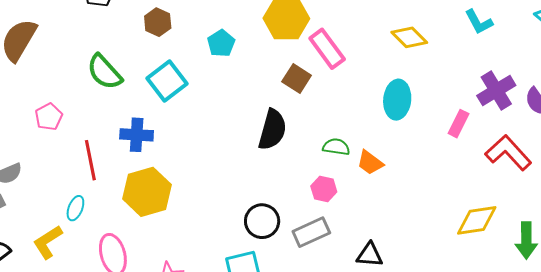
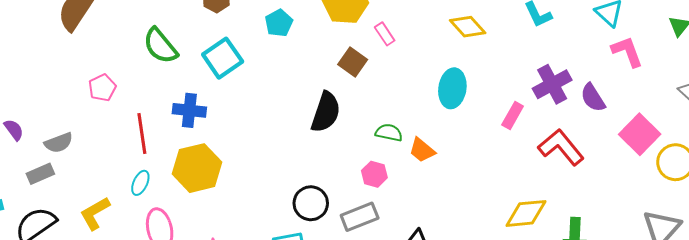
pink rectangle: (327, 49) -> (385, 34), size x0.6
cyan ellipse: (75, 208) -> (140, 183), moved

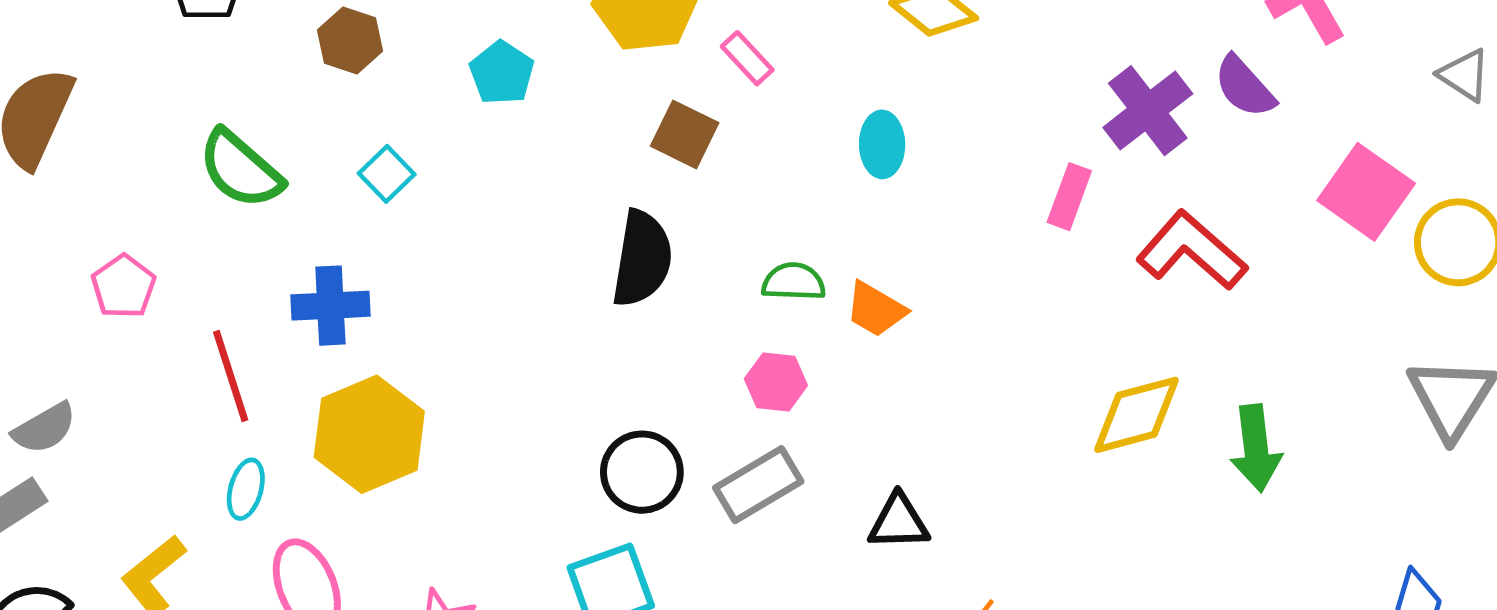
cyan square: (223, 58) -> (387, 174), size x0.6
cyan ellipse: (452, 88) -> (882, 144), moved, size x0.7
purple semicircle: (593, 98) -> (1244, 87), moved

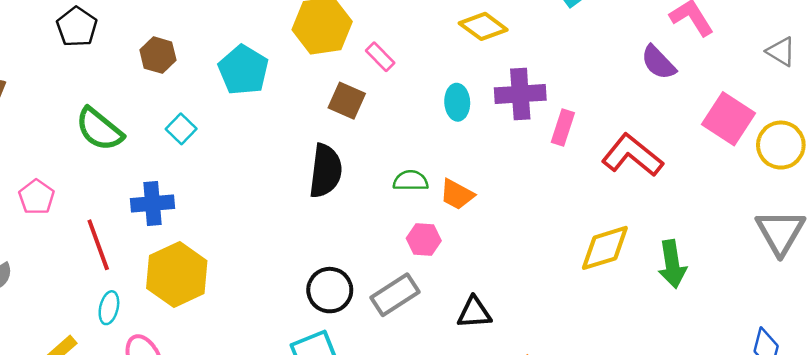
cyan pentagon: (502, 73) -> (243, 70), size x1.4
purple cross: (1148, 111) -> (520, 94), moved, turned 36
pink hexagon: (776, 382) -> (424, 240), moved

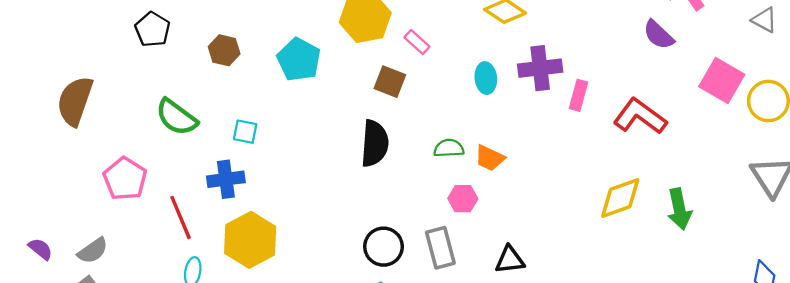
cyan square: (181, 129) -> (245, 132), moved, turned -30
pink pentagon: (36, 197) -> (125, 179), size x1.4
gray rectangle: (395, 295) -> (440, 248), turned -69

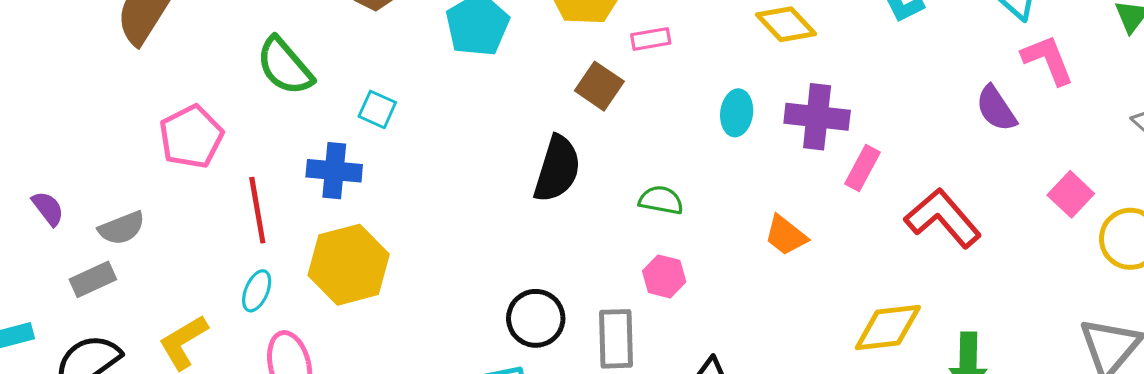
pink rectangle: (417, 42) -> (651, 39), turned -65
pink square: (722, 81) -> (1071, 194), size x0.7
orange trapezoid: (490, 158) -> (786, 235), moved

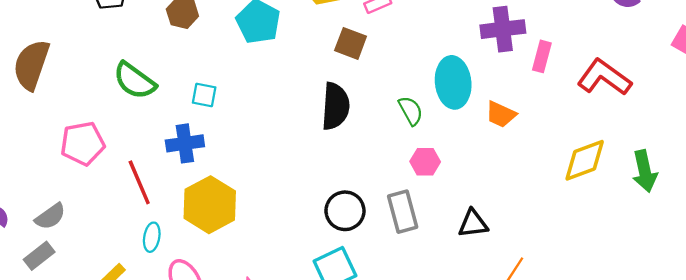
cyan ellipse: (737, 113) -> (453, 82), moved, size x1.6
pink pentagon: (191, 137) -> (83, 143), turned 30
green semicircle: (661, 200) -> (411, 111), turned 64

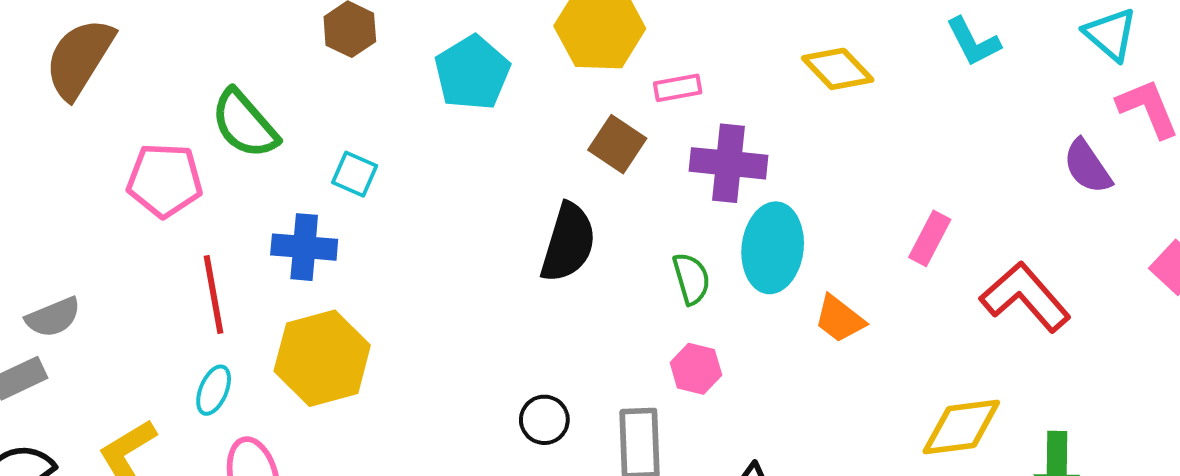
purple cross: (503, 29) -> (729, 163), moved
pink pentagon: (83, 143) -> (165, 180), moved
black circle: (345, 211) -> (544, 420), size x0.7

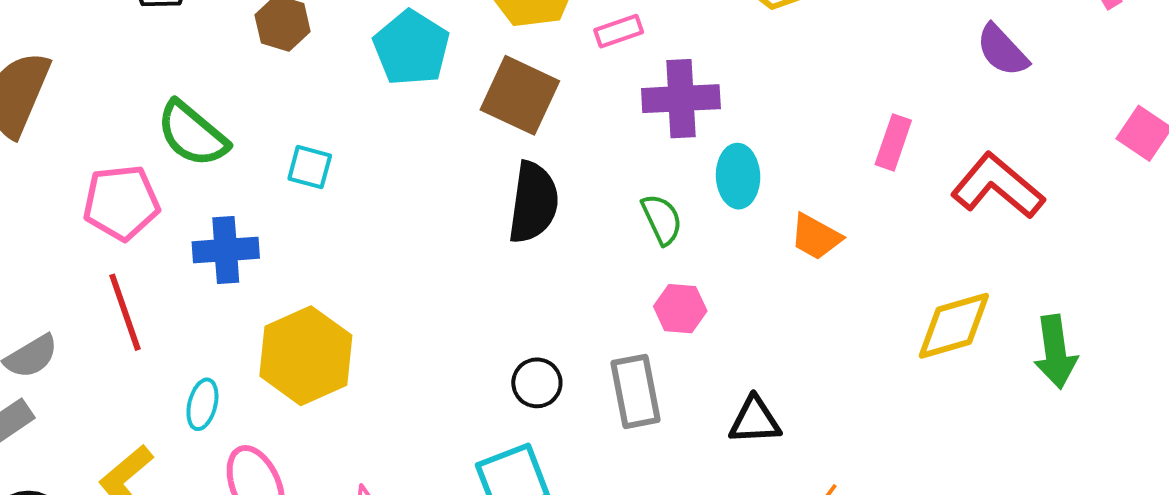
brown square: (617, 144) -> (520, 95), moved, size x1.4
purple semicircle: (1087, 167) -> (1002, 50), moved
blue cross: (304, 247) -> (226, 250), moved
cyan ellipse: (773, 248) -> (738, 176), size x0.7
red line: (214, 294) -> (125, 312), moved

